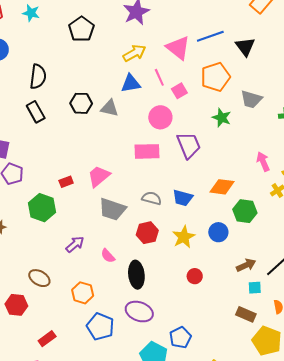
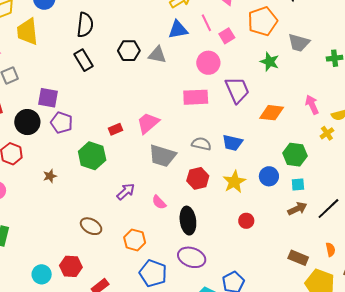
orange diamond: (222, 187) -> (272, 113), moved
cyan square: (255, 288) -> (298, 184), moved
red hexagon: (16, 305) -> (71, 266), moved

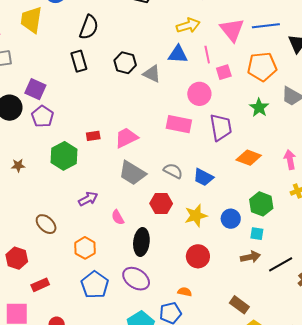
red circle: (246, 221) -> (198, 256), size x1.5
orange semicircle: (331, 250) -> (185, 292), moved, turned -80

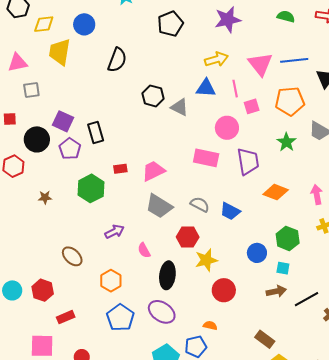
black rectangle: (79, 61) -> (96, 132), moved
yellow star: (196, 216) -> (206, 260), moved

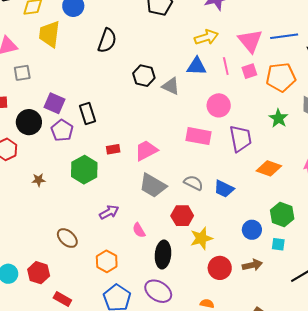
pink square: (252, 106) -> (249, 71), moved
brown arrow: (276, 291) -> (252, 265), moved
red rectangle: (66, 317) -> (62, 299), turned 54

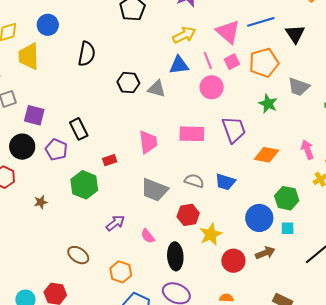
purple square: (55, 103) -> (34, 115), moved
pink circle: (219, 105) -> (212, 87), moved
pink trapezoid: (146, 150) -> (148, 142), moved, turned 120
blue circle: (252, 230) -> (259, 218), size x1.4

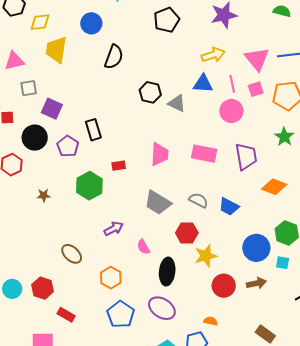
blue circle: (48, 25) -> (91, 23), moved

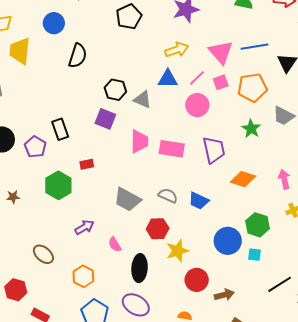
pink line: (232, 84) -> (197, 78), turned 60
purple square: (52, 109) -> (105, 119), moved
pink trapezoid: (160, 154) -> (139, 141), moved
brown arrow: (256, 283) -> (224, 295), moved

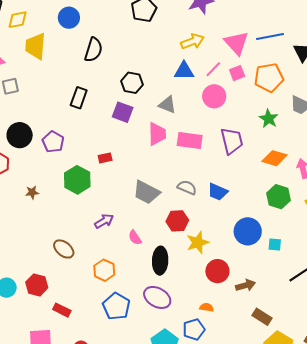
gray triangle: (143, 100) -> (167, 105), moved
black rectangle: (60, 129) -> (79, 98), moved, turned 40
orange diamond: (243, 179) -> (275, 158), moved
green hexagon: (258, 225) -> (279, 197), moved

